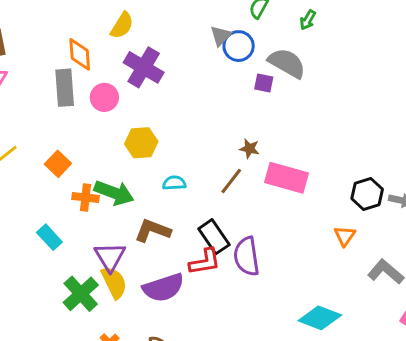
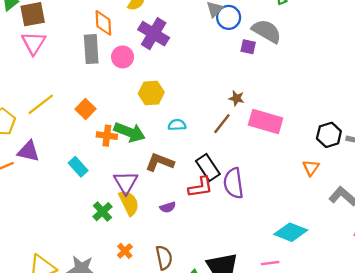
purple semicircle: (163, 288) -> (168, 207), size x0.5
green cross: (81, 294) -> (103, 212), size x0.7

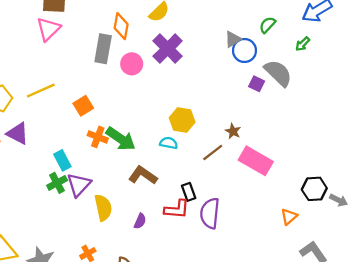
yellow hexagon: (151, 93) -> (182, 120), moved
black rectangle: (208, 167) -> (189, 192), size x0.7
purple triangle: (126, 183) -> (79, 185), moved
purple semicircle: (168, 207) -> (140, 221), turned -63
green cross: (103, 212) -> (57, 183), moved

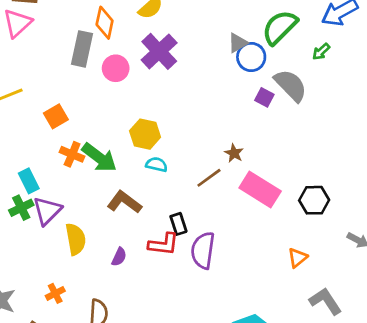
green semicircle: (267, 25) -> (280, 27), size x1.8
yellow hexagon: (182, 120) -> (145, 134), moved
black hexagon: (314, 189) -> (314, 200), moved

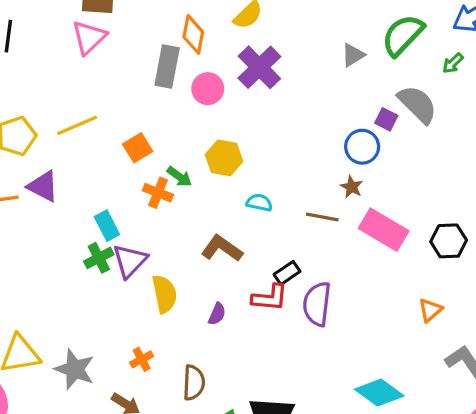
blue circle: (251, 57) -> (362, 147), moved
yellow hexagon: (145, 134) -> (224, 158), moved
green arrow: (99, 158) -> (179, 177), moved, size x0.6
brown line: (209, 178) -> (322, 217), turned 48
black rectangle: (178, 224) -> (287, 273), turned 75

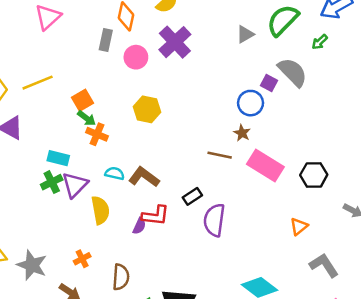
gray rectangle: (167, 67) -> (106, 40), size x0.7
green arrow: (179, 177) -> (87, 118), moved
cyan semicircle: (259, 203) -> (115, 173), moved
cyan rectangle: (107, 226) -> (58, 158), turned -50
red L-shape: (270, 298) -> (155, 216), moved

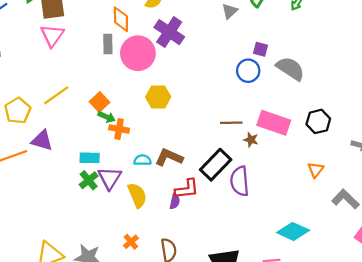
pink circle: (136, 57) -> (138, 53), size x1.6
gray semicircle: (293, 72) -> (290, 69), moved
brown star: (242, 133) -> (251, 140), moved
black rectangle: (192, 196) -> (216, 165), size x1.8

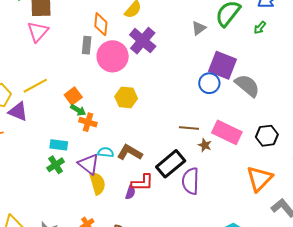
purple square: (260, 49) -> (222, 65), size x2.0
purple triangle: (42, 140) -> (18, 112), moved
orange triangle: (316, 170) -> (259, 179), size x1.8
purple triangle: (110, 178) -> (89, 164), moved, turned -30

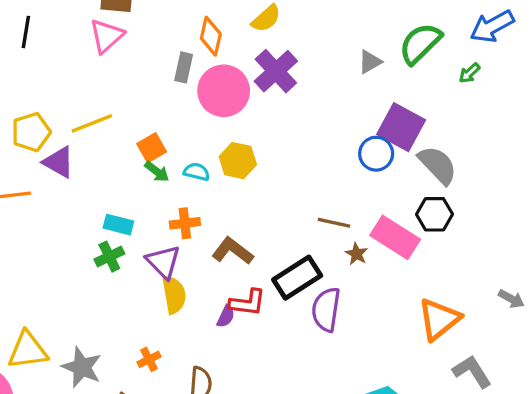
orange cross: (88, 122) -> (185, 223), moved, turned -30
black hexagon: (267, 136) -> (435, 214), moved
cyan semicircle: (106, 152) -> (197, 172), moved

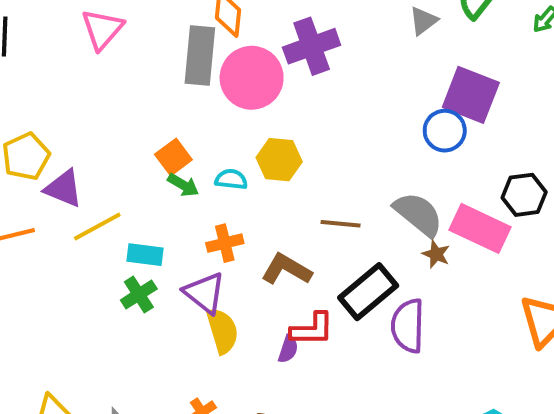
gray rectangle: (184, 67) -> (200, 56), size x1.6
purple cross: (276, 71) -> (312, 46), turned 30
yellow line: (92, 123) -> (97, 226), moved
gray semicircle: (438, 165) -> (418, 214), moved
brown line: (334, 223) -> (341, 224), moved

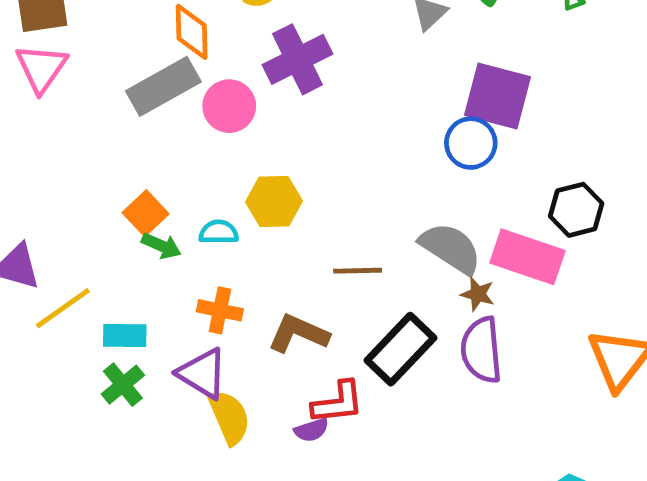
gray rectangle: (200, 56) -> (163, 86), turned 62
pink circle: (252, 78) -> (229, 106), size x0.7
orange cross: (225, 243) -> (220, 310), turned 32
purple semicircle: (408, 326) -> (481, 350), moved
purple semicircle: (288, 349) -> (311, 430), turned 60

